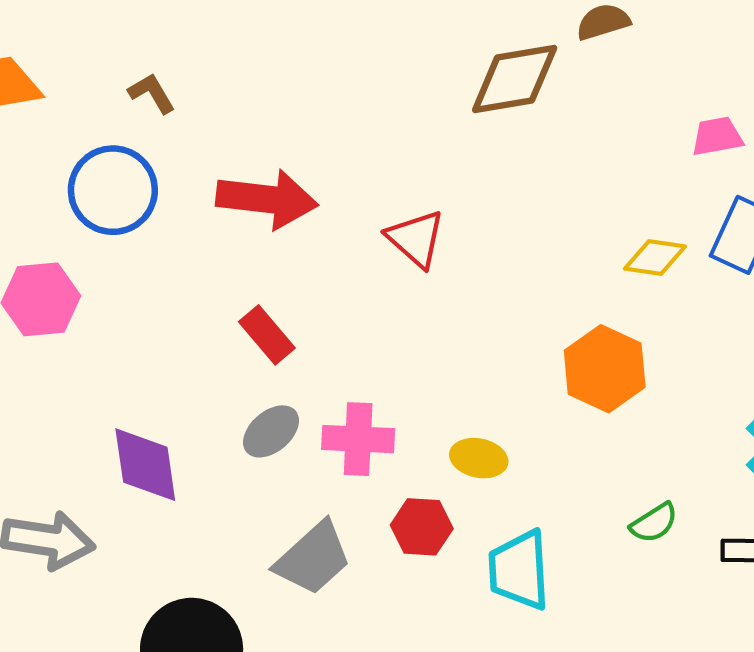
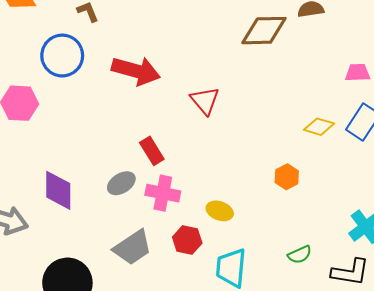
red rectangle: (267, 335) -> (152, 151), moved
orange hexagon: (605, 369) -> (287, 177), size x0.6

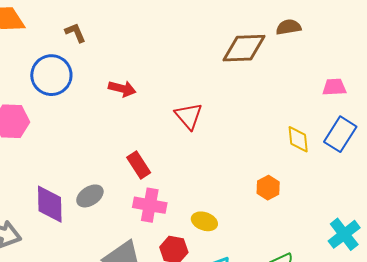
red arrow: (136, 71) -> (122, 89), size x0.6
yellow diamond: (319, 127) -> (298, 139), turned 68
gray ellipse: (121, 183) -> (90, 196), moved

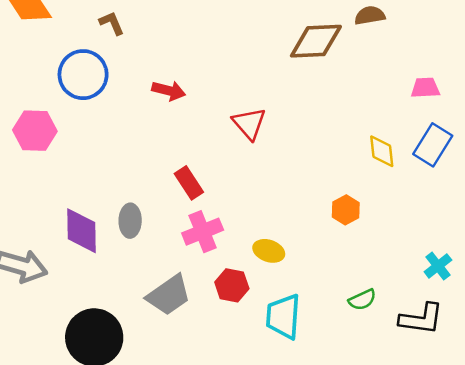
gray ellipse: (90, 196) -> (130, 221), turned -56
pink cross: (150, 205) -> (203, 232), turned -32
cyan cross: (344, 234) -> (438, 266), size x0.7

